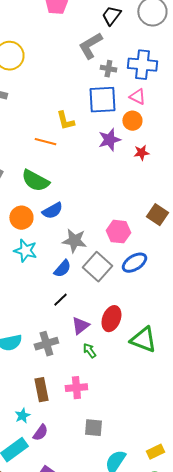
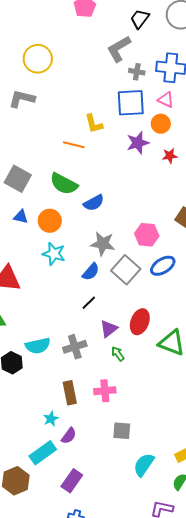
blue semicircle: (52, 211) -> (94, 203), moved

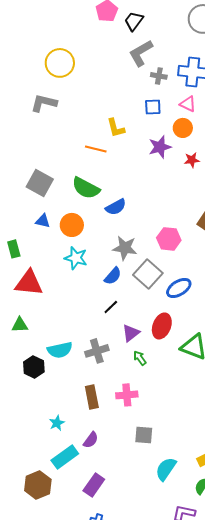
black trapezoid: (140, 19) -> (134, 21), moved
blue square: (131, 103) -> (153, 107), size x0.6
blue ellipse: (163, 266) -> (179, 288), moved
cyan star: (51, 419) -> (57, 423), moved

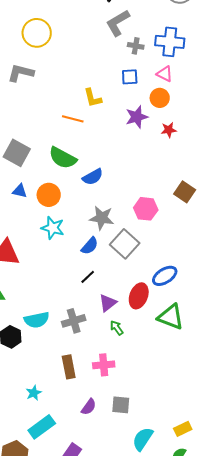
blue ellipse: (179, 288) -> (165, 276), moved
purple semicircle: (91, 440) -> (89, 407), moved

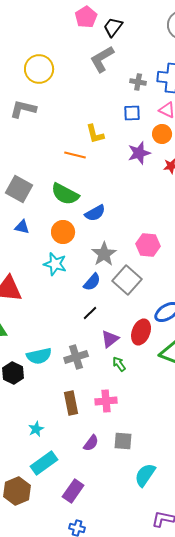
gray L-shape: (118, 23) -> (102, 59), moved
orange circle: (49, 195) -> (63, 232), moved
gray star: (102, 218) -> (104, 254), turned 30

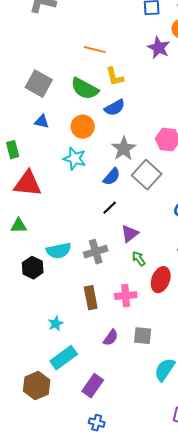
yellow L-shape: (95, 134) -> (115, 77), moved
purple star: (139, 153) -> (159, 48), turned -30
red ellipse: (141, 332) -> (161, 280), moved

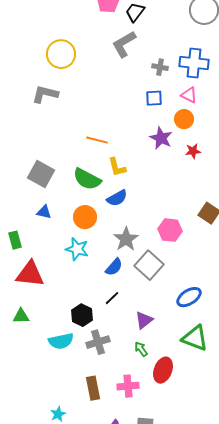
purple triangle: (130, 234) -> (144, 320), moved
black hexagon: (33, 268) -> (82, 315), moved

